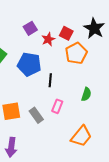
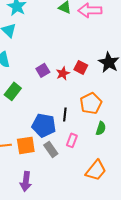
purple square: (30, 28) -> (43, 70), moved
orange pentagon: (76, 53) -> (91, 103), moved
blue pentagon: (29, 64) -> (44, 125), moved

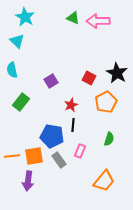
red star: (63, 73) -> (71, 105), moved
orange pentagon: (91, 103) -> (106, 102), moved
purple arrow: (26, 181) -> (28, 181), moved

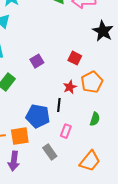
black star: (117, 73) -> (103, 31), moved
red star: (71, 105) -> (70, 87), moved
gray rectangle: (59, 160) -> (50, 152), moved

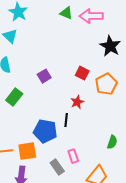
orange pentagon: (92, 82) -> (106, 84), moved
green semicircle: (95, 119) -> (112, 142), moved
pink rectangle: (66, 131) -> (73, 156), moved, turned -40

